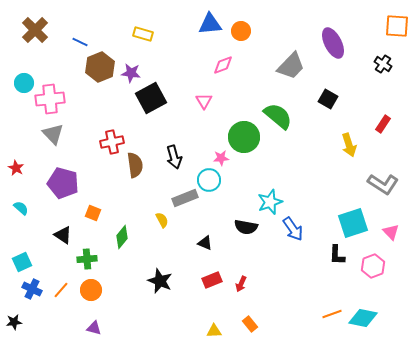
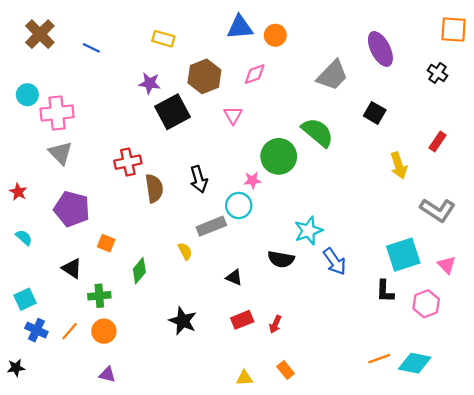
brown hexagon: (100, 67) -> (204, 76), moved

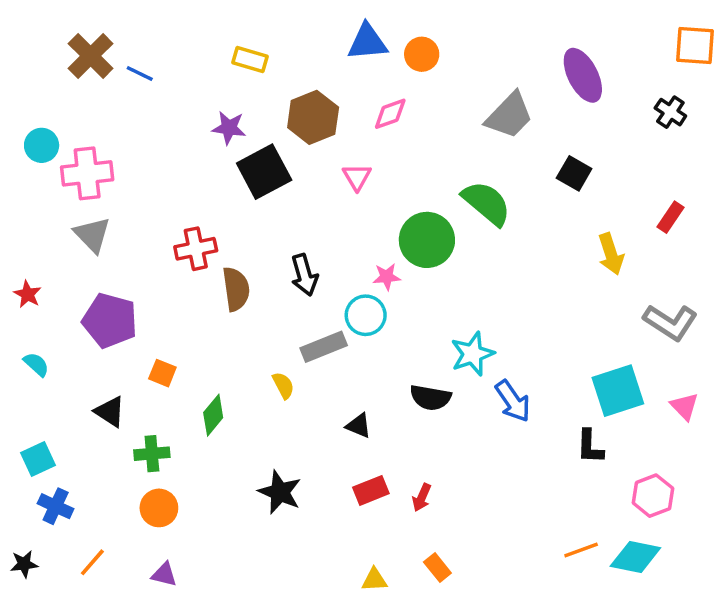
brown cross: (40, 34) -> (91, 56), moved
pink hexagon: (426, 304) -> (653, 496), moved
orange line: (70, 331) -> (92, 562), moved

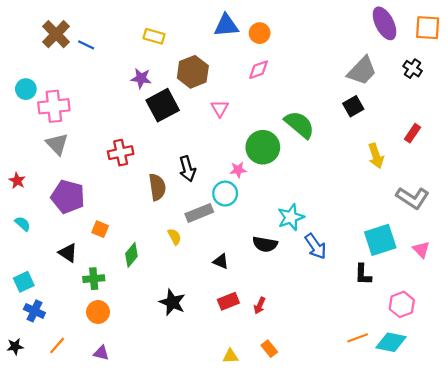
purple ellipse: (583, 75) -> (385, 23), moved
pink diamond: (390, 114) -> (259, 70), moved
gray trapezoid: (509, 116) -> (362, 71), moved
black square: (574, 173) -> (353, 106), turned 30
brown semicircle: (236, 289) -> (157, 187), moved

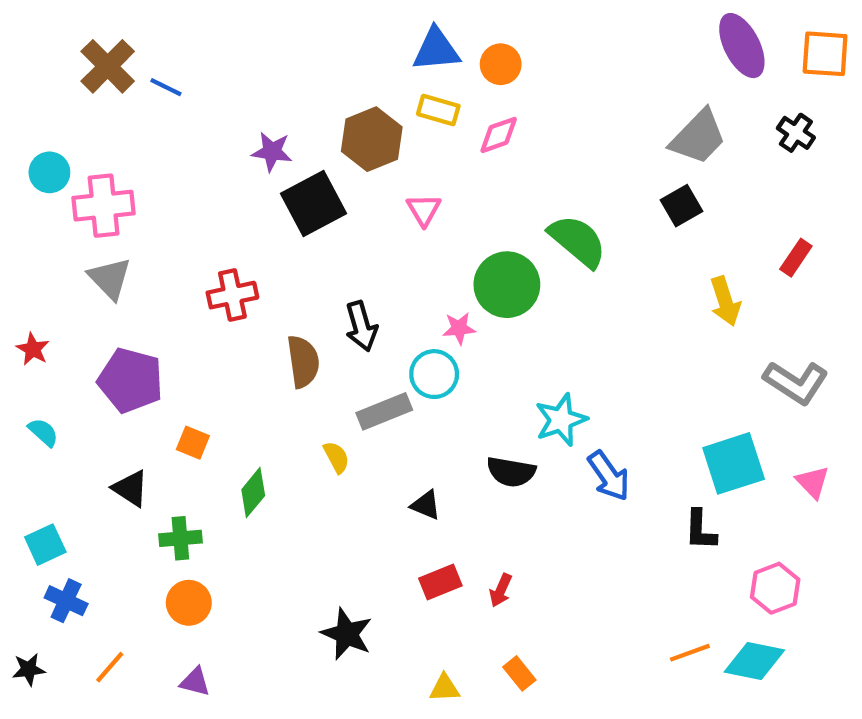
yellow rectangle: (154, 36) -> (438, 110), moved
black star: (172, 302) -> (347, 634), moved

